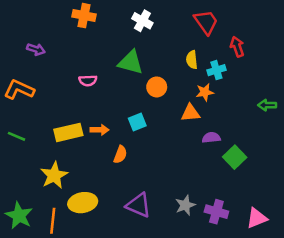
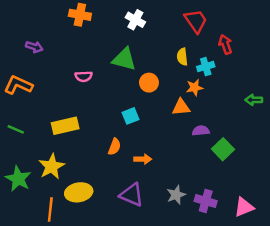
orange arrow: (100, 130) -> (143, 159), moved
green star: (19, 216) -> (18, 179), moved

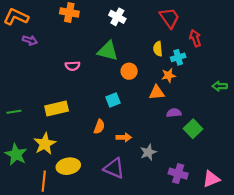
orange L-shape: (18, 85) -> (16, 17), moved
green line: (16, 129) -> (14, 112), turned -32
gray star: (176, 195) -> (148, 152), moved

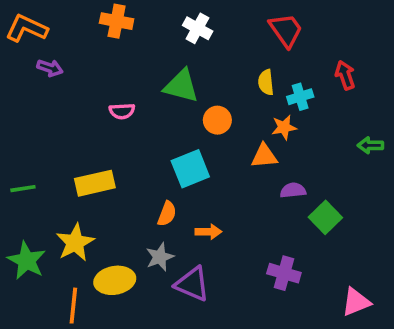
red arrow: (195, 38) -> (345, 75), moved
cyan square: (113, 100) -> (190, 169), size x1.5
gray star: (148, 152) -> (160, 257), moved
purple cross: (178, 174) -> (284, 273), moved

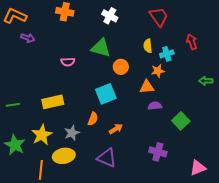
purple semicircle: (293, 190) -> (155, 106), moved
orange arrow: (208, 232) -> (116, 129), turned -32
gray star: (160, 257) -> (72, 133), moved

